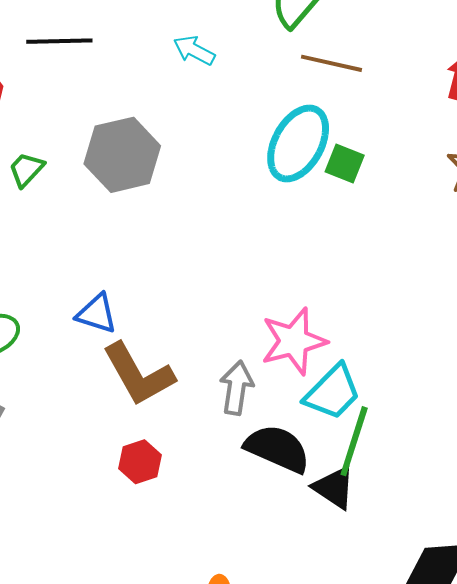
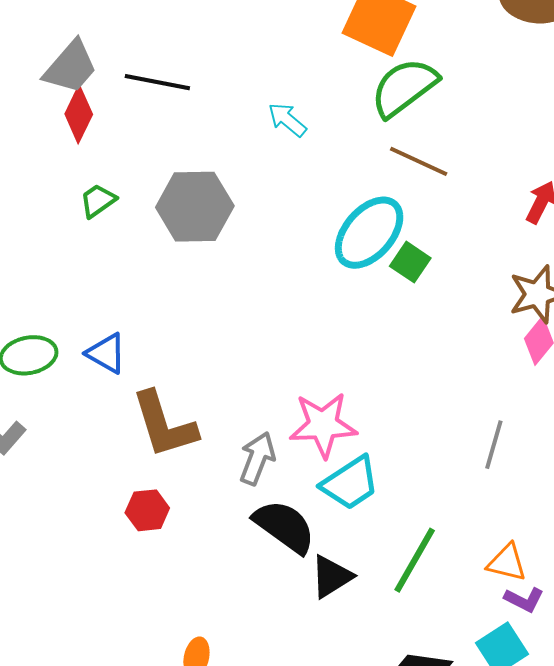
blue triangle: (97, 314) -> (106, 353), moved
green line: (354, 441) -> (415, 560), moved
black triangle: (334, 488) -> (331, 577), turned 42

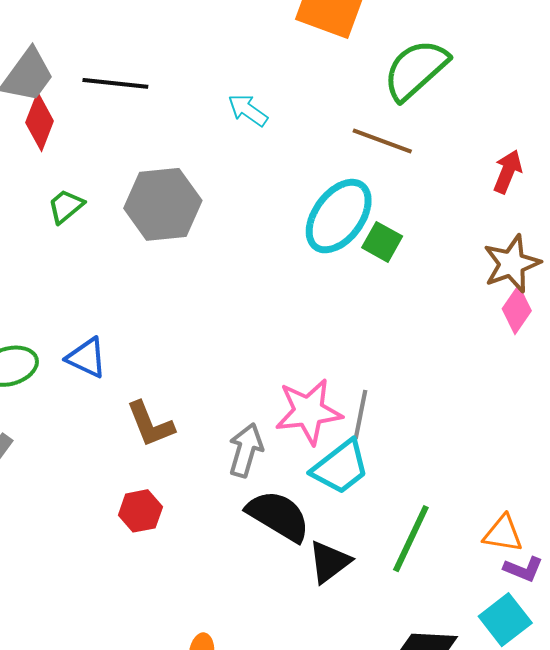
green semicircle: (404, 87) -> (416, 70), moved
brown L-shape: (164, 425) -> (150, 424), size x0.7
gray line: (494, 445) -> (360, 415), moved

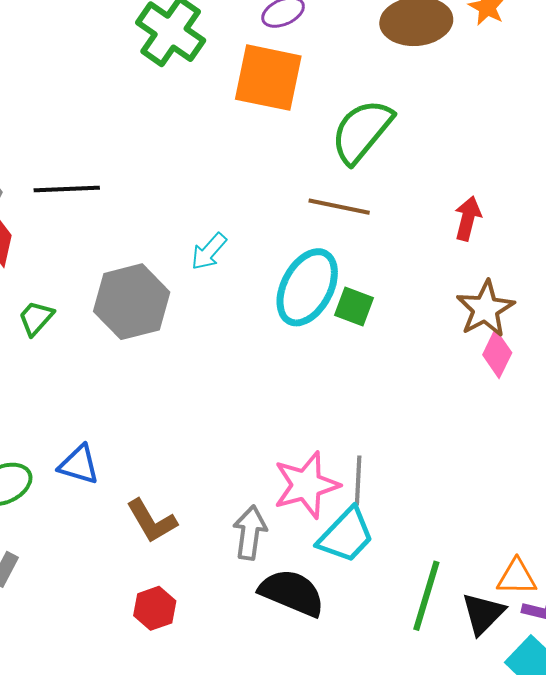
cyan arrow: (248, 110) -> (209, 252), moved, turned -75
black triangle: (329, 562) -> (483, 614), moved

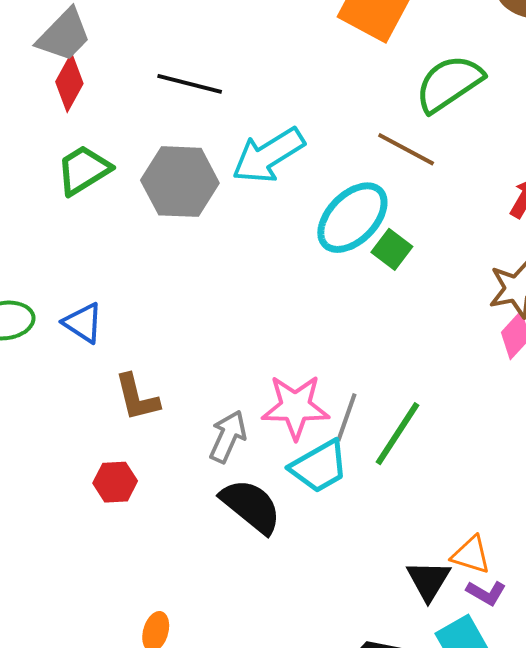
black line: (67, 189) -> (190, 84), moved
cyan arrow: (209, 252) -> (268, 155), size x1.8
green trapezoid: (36, 318) -> (84, 170), size x1.5
green line: (426, 596) -> (397, 434), moved
black triangle: (483, 614) -> (428, 580), turned -30

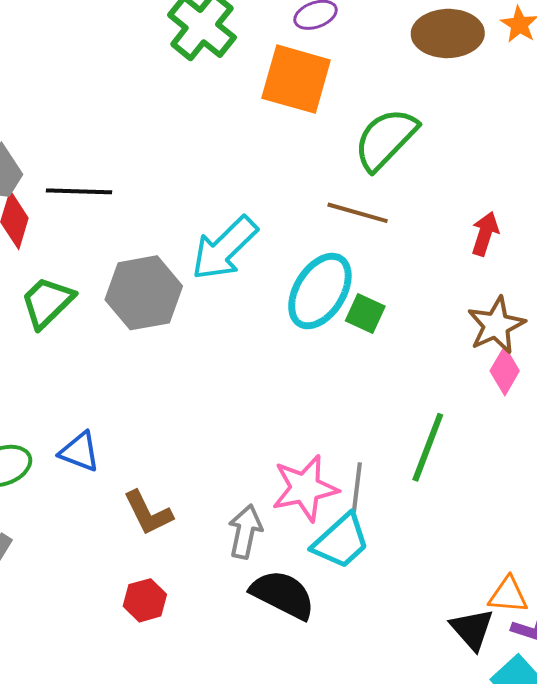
black line: (190, 84) -> (79, 191), moved
green line: (397, 434) -> (428, 447), moved

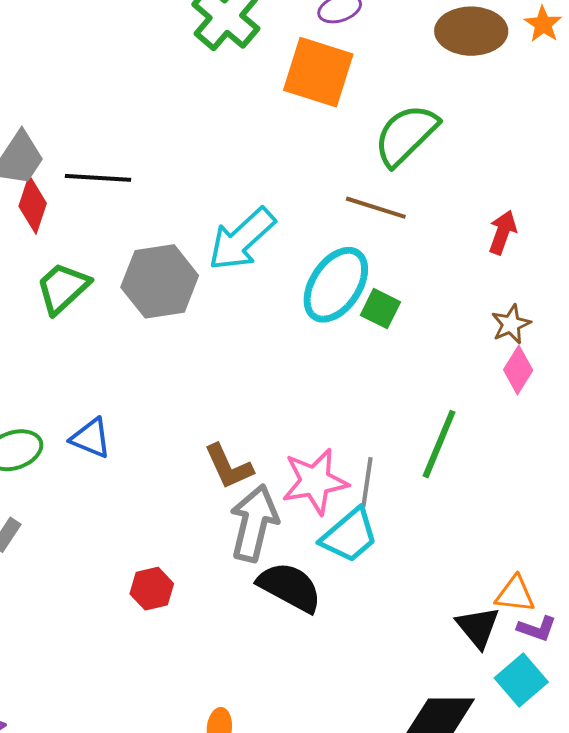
brown star: (496, 325) -> (511, 324), size x0.7
brown L-shape: (148, 513) -> (229, 467), moved
gray arrow: (245, 532) -> (254, 523), size x1.4

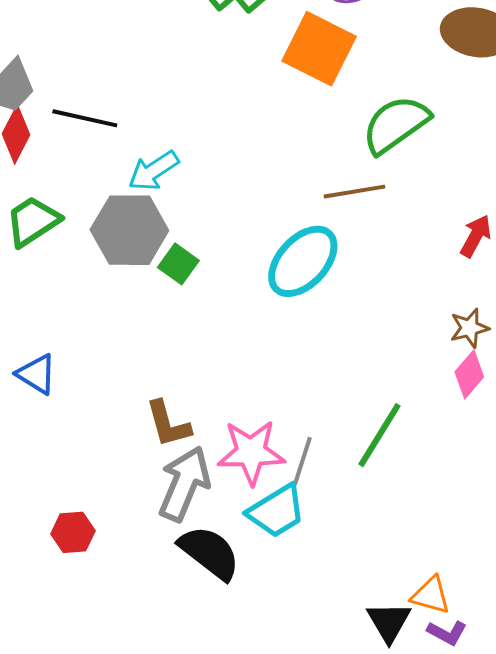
brown line: (376, 208) -> (354, 192), turned -36
cyan arrow: (242, 239) -> (153, 171), moved, size x0.7
green square: (380, 309) -> (178, 264), moved

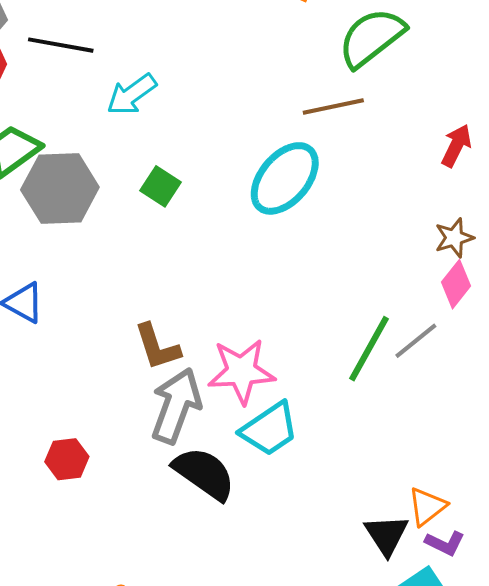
gray hexagon: (129, 230) -> (60, 189), moved
gray line: (302, 461) -> (416, 341), moved, turned 36
orange triangle: (431, 595) -> (427, 506), turned -51

